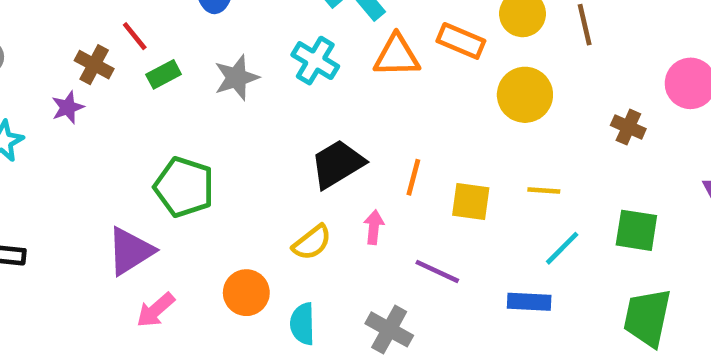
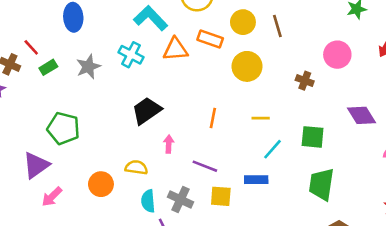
orange line: (413, 177) -> (213, 118), moved
yellow square: (471, 201) -> (221, 196), moved
yellow semicircle: (312, 242) -> (136, 167), moved, turned -130
cyan semicircle: (302, 324) -> (148, 201), moved

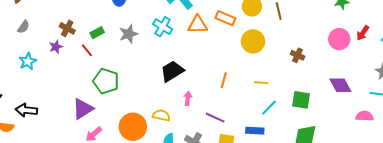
red line: (31, 47) -> (87, 50), moved
pink circle: (337, 55) -> (339, 39), moved
orange circle: (101, 184) -> (133, 127), size x1.4

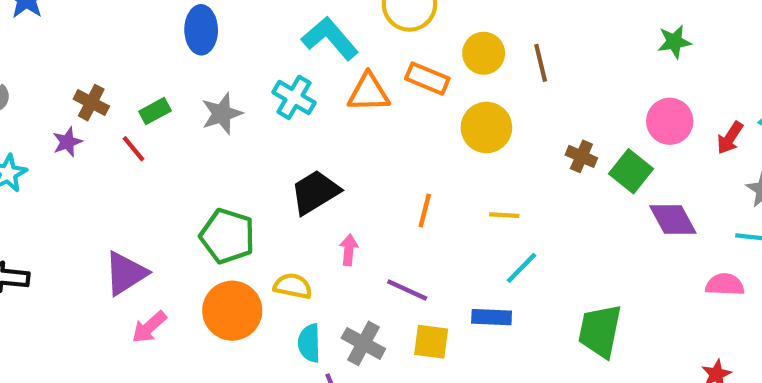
red arrow: (363, 33) -> (730, 138), moved
green pentagon: (106, 81) -> (227, 236), moved
green square: (301, 100) -> (631, 171), moved, turned 30

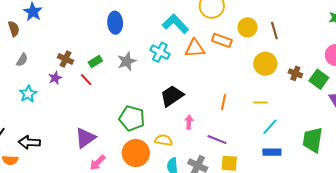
yellow circle: (486, 127) -> (265, 64), moved
blue rectangle: (492, 317) -> (272, 152), moved
green trapezoid: (600, 331) -> (313, 140), moved

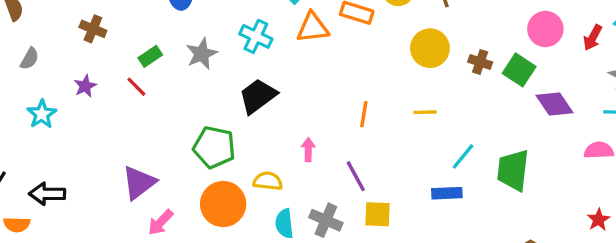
brown cross: (65, 59) -> (93, 29), moved
black trapezoid: (172, 96) -> (258, 96), moved
cyan line: (270, 127) -> (463, 156), moved
purple line: (217, 140) -> (356, 176), turned 42

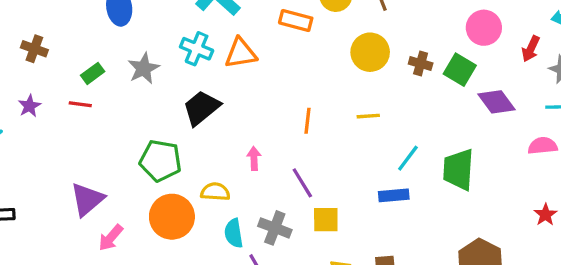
orange triangle: (313, 28) -> (241, 53), moved
red arrow: (593, 38) -> (531, 49), moved
red line: (136, 87) -> (80, 104), turned -35

